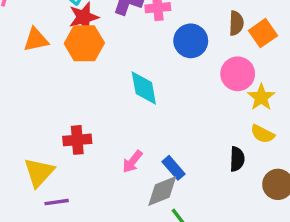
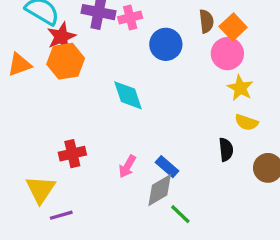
pink circle: (238, 74) -> (227, 54), moved

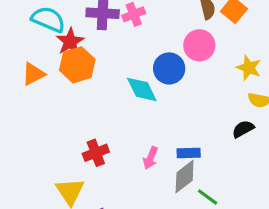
blue circle: (166, 44) -> (169, 68), moved
pink circle: (227, 54) -> (199, 45), moved
black semicircle: (226, 150) -> (243, 129), turned -105
blue rectangle: (167, 167) -> (189, 153), turned -35

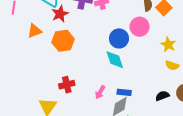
orange hexagon: (77, 65) -> (63, 41), moved
cyan diamond: (142, 89) -> (115, 60), moved
black semicircle: (243, 129) -> (162, 96), moved

